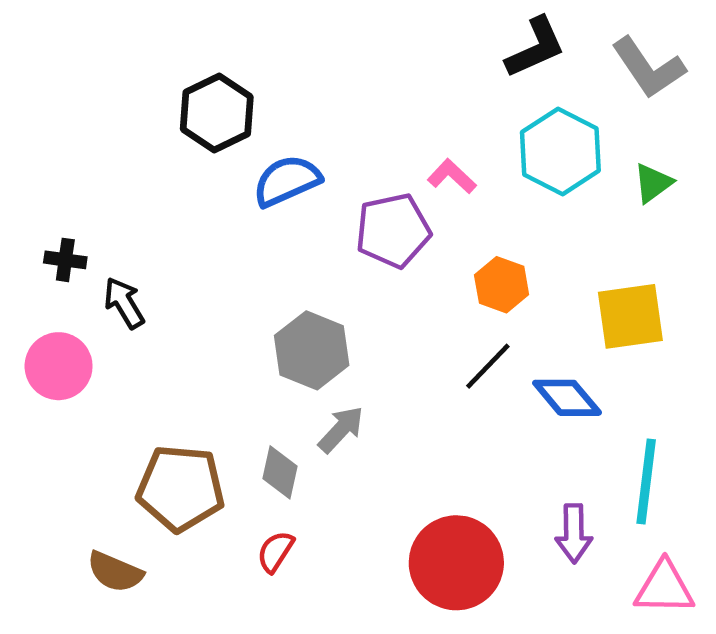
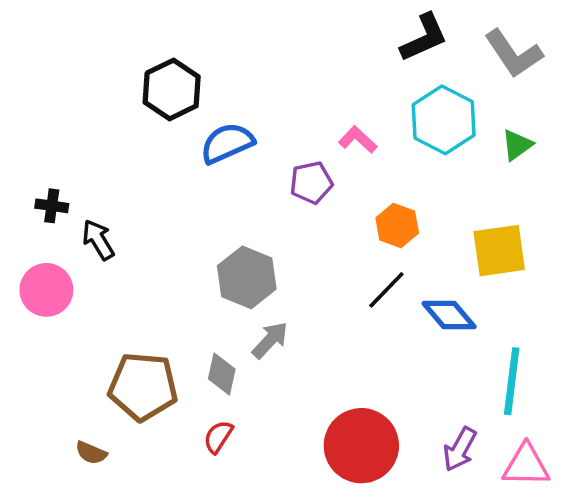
purple pentagon: (393, 231) -> (311, 183), size x0.7
purple arrow: (574, 533) -> (460, 449), moved, turned 30
brown semicircle: (115, 572) -> (91, 453), size x0.7

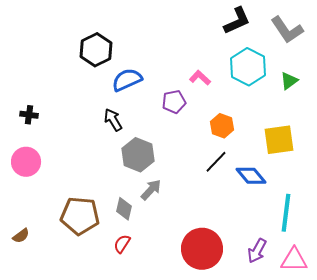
black arrow: (98, 240) -> (113, 120), moved
brown semicircle: (91, 453) -> (21, 236), moved, turned -60

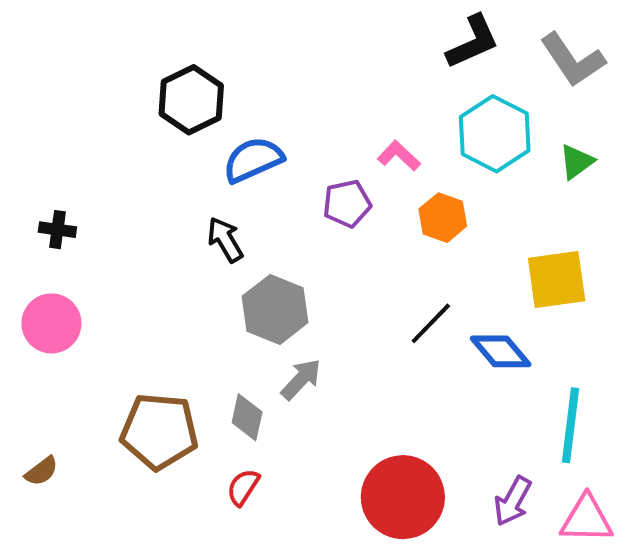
orange hexagon: (222, 126) -> (443, 218), moved

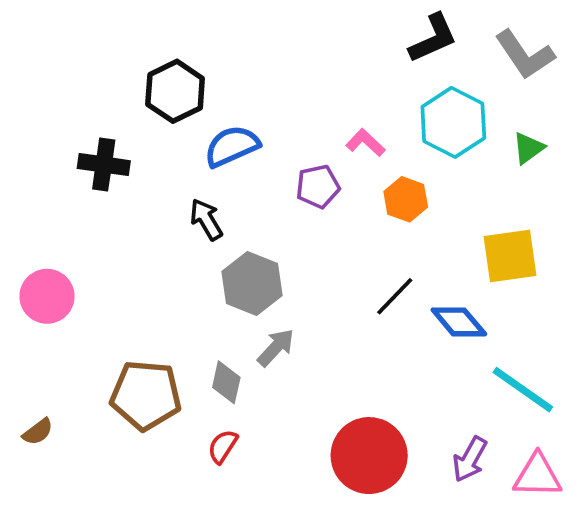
black cross: (57, 230) -> (104, 165), moved, size x1.5
cyan line: (571, 425) -> (523, 390), turned -62

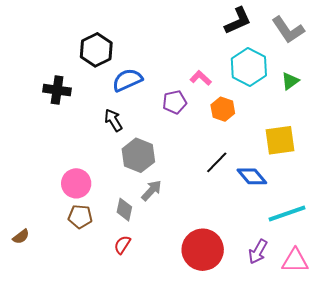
pink circle: (47, 296) -> (76, 183), moved
cyan line: (523, 390) -> (287, 214), turned -54
brown pentagon: (146, 395) -> (80, 217), size x0.6

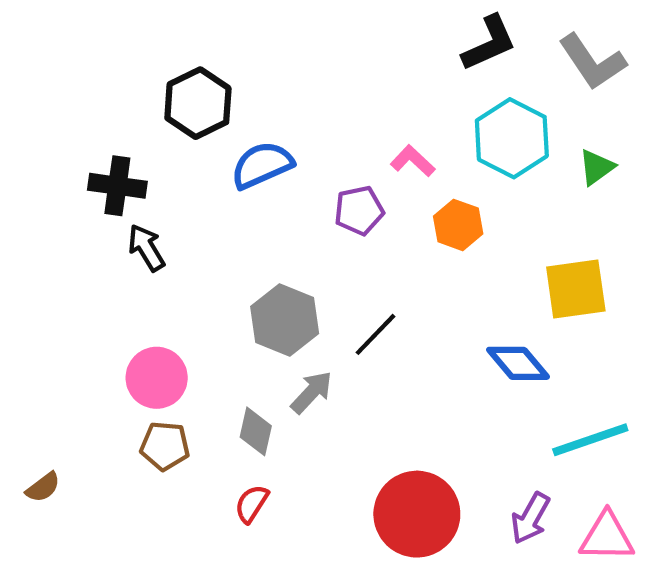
black arrow: (113, 120) -> (146, 248), moved
black line: (217, 162) -> (376, 334), moved

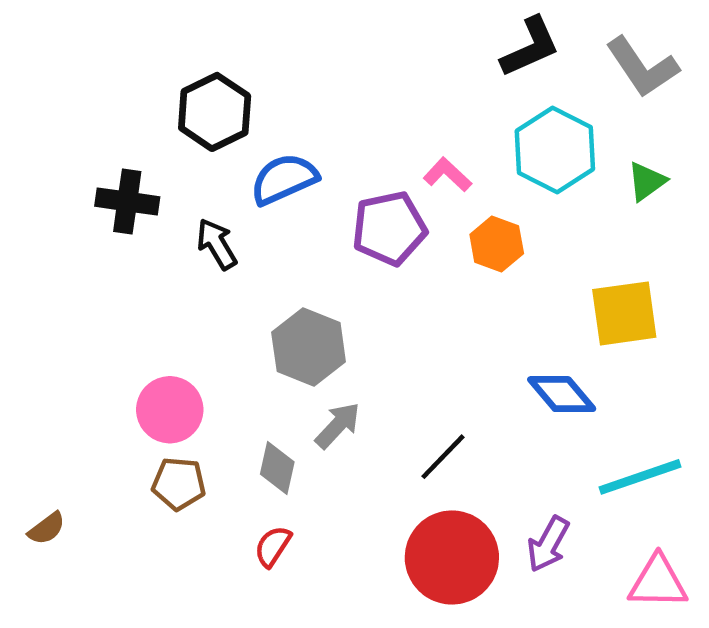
purple pentagon: (359, 211) -> (389, 228), size x1.4
black arrow: (146, 248) -> (217, 244), moved
black line: (376, 334) -> (443, 457), moved
purple arrow: (530, 518) -> (548, 544), moved

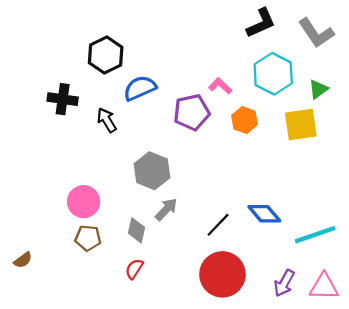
yellow square: (624, 313) -> (301, 124), moved
blue diamond: (562, 394) -> (264, 214), moved
purple arrow: (548, 544) -> (284, 283), moved

